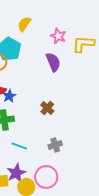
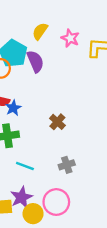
yellow semicircle: (24, 24) -> (40, 31), moved
purple semicircle: (53, 62) -> (35, 61), moved

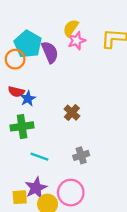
yellow semicircle: (40, 31) -> (71, 28), moved
pink star: (70, 38) -> (77, 41), moved, turned 30

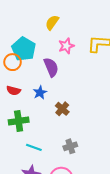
yellow semicircle: (71, 28) -> (52, 23), moved
purple semicircle: (50, 52) -> (51, 67), moved
blue star: (28, 99) -> (40, 93), moved

